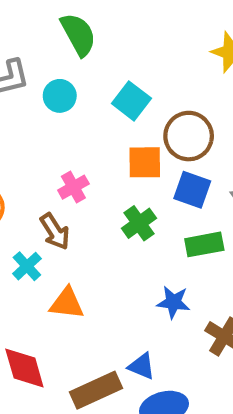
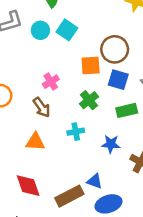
cyan square: (131, 101) -> (67, 30), moved
cyan cross: (27, 266) -> (76, 132), moved, turned 35
orange triangle: (67, 303) -> (35, 142), moved

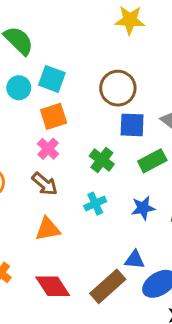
orange square: (91, 65) -> (54, 116), moved

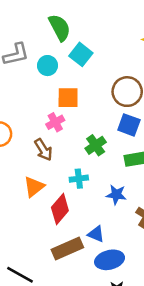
cyan square: (52, 79) -> (81, 54), moved
orange triangle: (48, 229) -> (34, 187), turned -45
red diamond: (53, 286) -> (60, 209), moved, turned 56

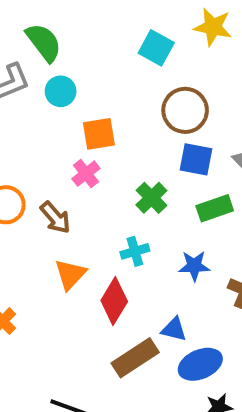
green semicircle: (60, 28) -> (44, 42), moved
cyan square: (81, 54) -> (156, 48), moved
brown arrow: (43, 150) -> (55, 218), moved

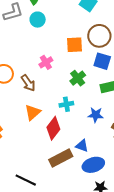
orange square: (99, 134) -> (75, 45), moved

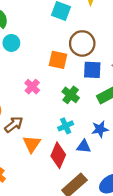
orange square: (75, 45) -> (58, 60), turned 30
brown arrow: (28, 83) -> (14, 125), moved, turned -78
blue triangle: (82, 146) -> (84, 147), moved

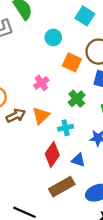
cyan circle: (11, 43) -> (53, 37), moved
orange triangle: (32, 144) -> (41, 116), moved
blue triangle: (84, 147) -> (78, 160), moved

